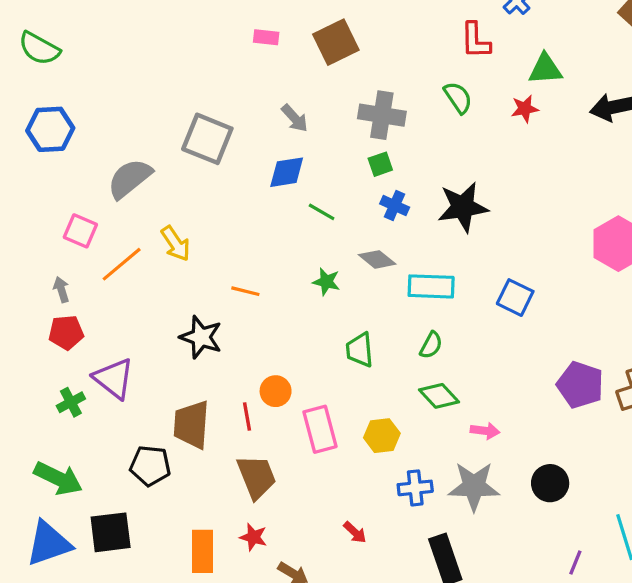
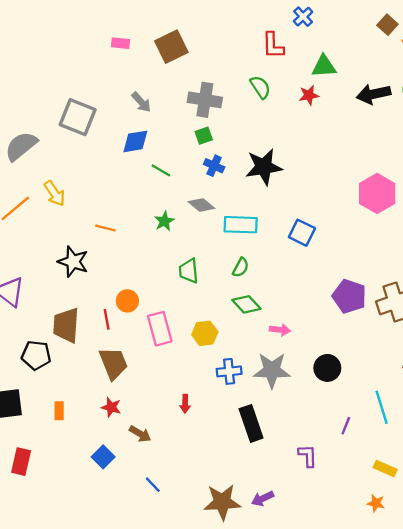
green star: (326, 282) -> (164, 221), turned 30
red arrow: (355, 532) -> (185, 404), turned 48
orange rectangle: (203, 551) -> (59, 411), moved, size x0.6

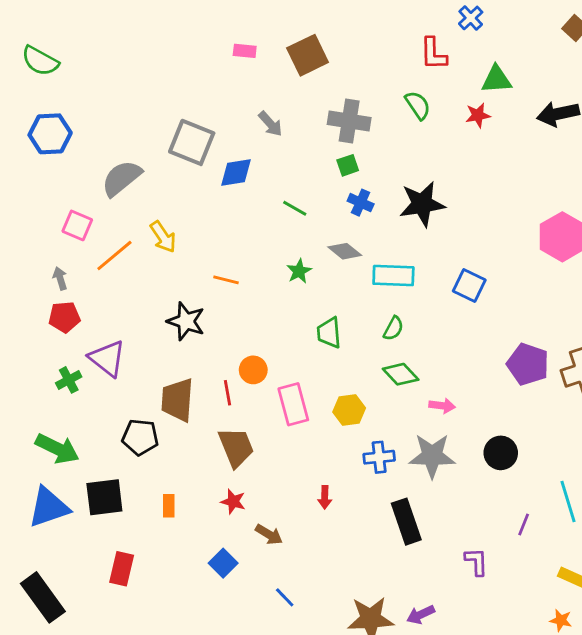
blue diamond: (135, 141) -> (236, 172), moved

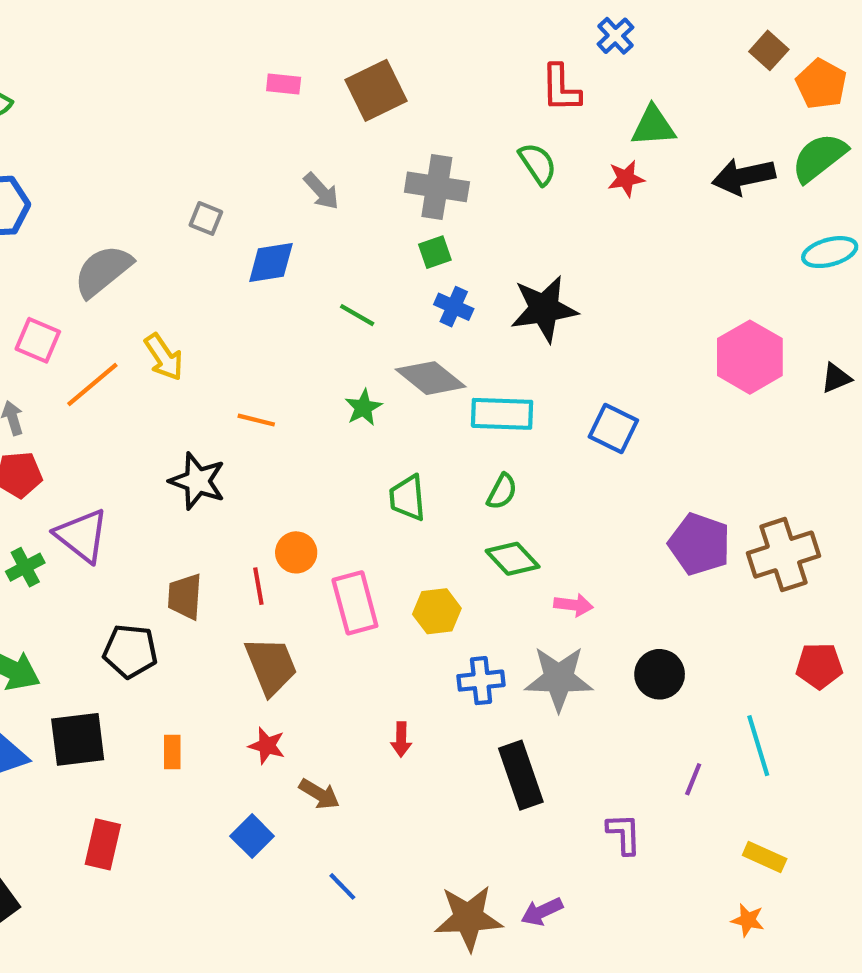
gray square: (192, 142) -> (206, 218), size x0.5
gray diamond: (345, 251) -> (431, 378), size x1.4
brown trapezoid: (177, 400) -> (185, 597), size x0.7

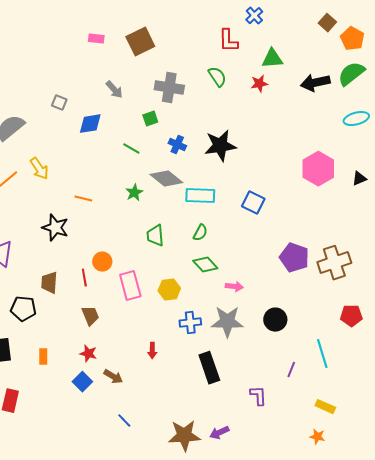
green square: (435, 252) -> (150, 119), moved
brown trapezoid: (271, 666) -> (90, 316), size x0.7
blue square: (252, 836) -> (82, 382), moved

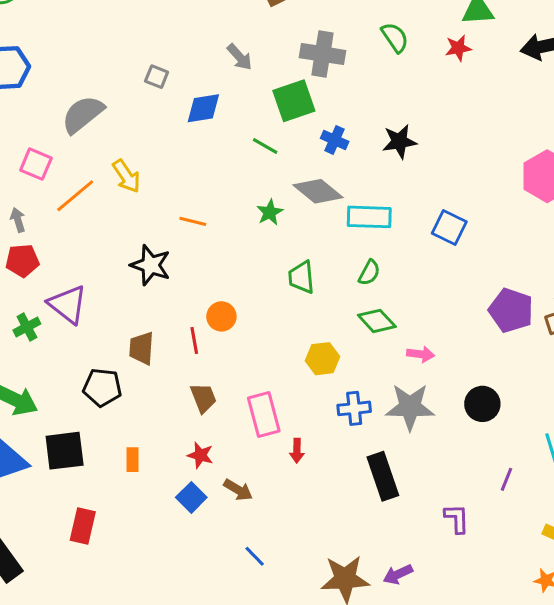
green square: (150, 119) -> (294, 101), size x1.8
black star: (220, 146) -> (399, 141), size x0.7
pink rectangle: (130, 286) -> (264, 414), moved

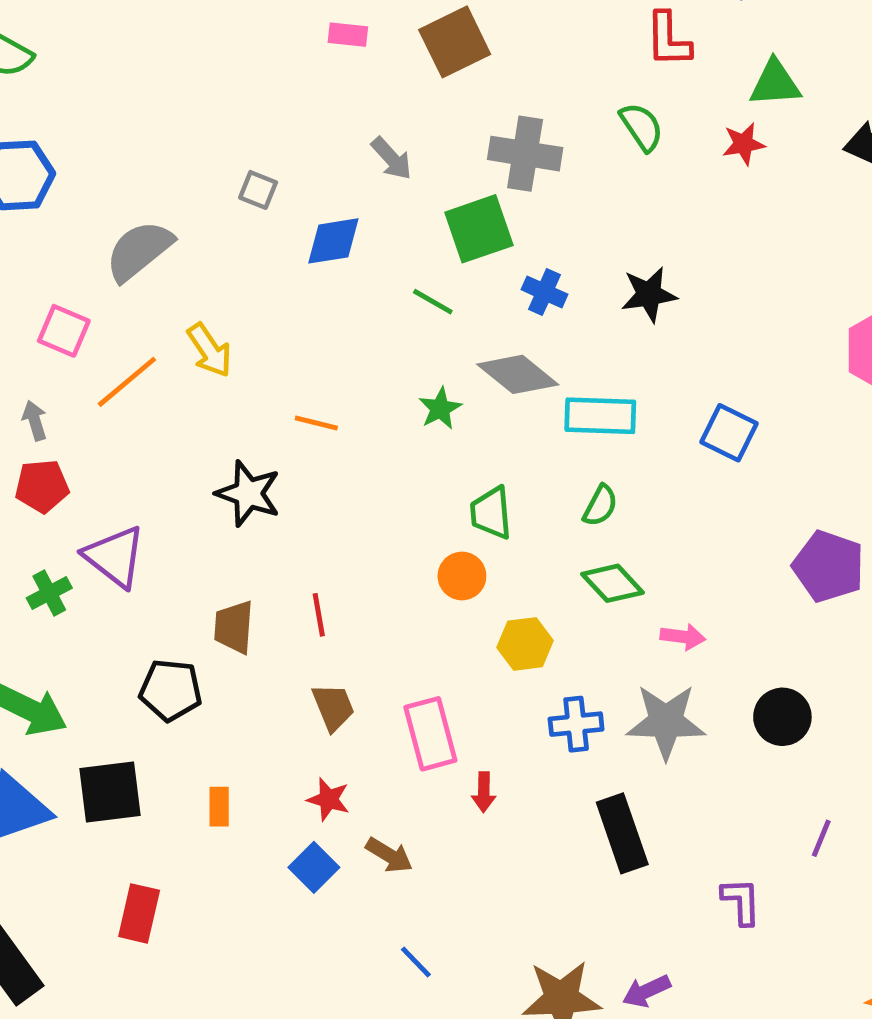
orange circle: (221, 316) -> (462, 576), moved

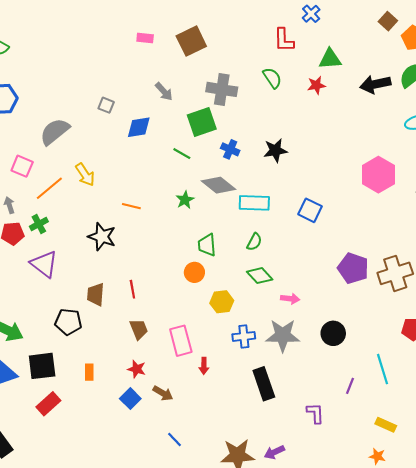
green cross: (49, 593) -> (39, 224), moved
red rectangle: (139, 913) -> (48, 404), moved, turned 35

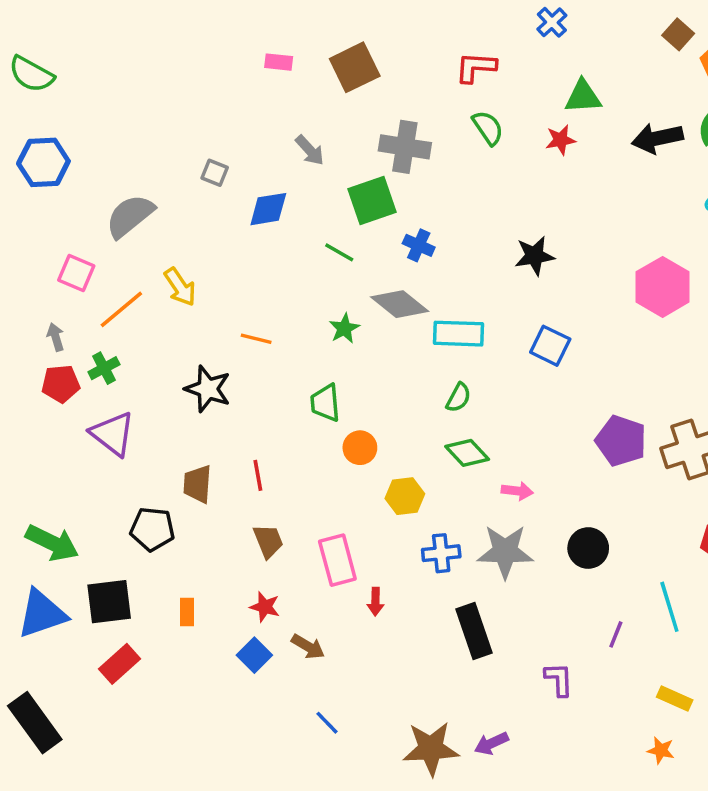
red L-shape: (284, 40) -> (476, 67), moved, turned 95
black star: (275, 150) -> (535, 256), moved
green trapezoid: (207, 245) -> (325, 403), moved

